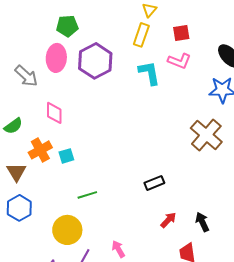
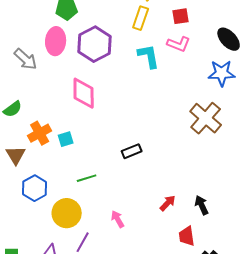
pink diamond: (54, 113) -> (84, 93), moved, size x1.4
black rectangle: (154, 183) -> (132, 151), moved
blue hexagon: (19, 208) -> (35, 188), moved
pink arrow: (118, 249) -> (118, 219), moved

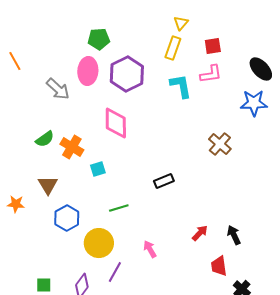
pink L-shape: (179, 44) -> (211, 74), turned -30
brown cross: (206, 118) -> (220, 144), moved, size x0.7
orange cross: (40, 133) -> (72, 147), moved, turned -30

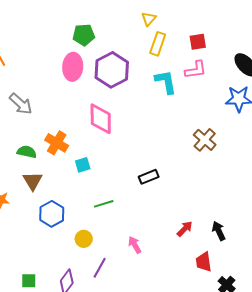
yellow triangle: (181, 23) -> (149, 19), moved
gray arrow: (58, 89) -> (21, 104), moved
green semicircle: (45, 139) -> (27, 152), moved, turned -132
yellow circle: (99, 243) -> (84, 239), size x0.6

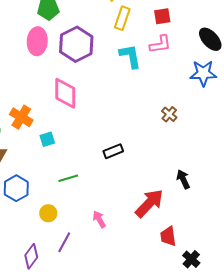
brown cross: (205, 140) -> (169, 114), size x0.7
red arrow: (185, 229) -> (149, 203), size x1.8
black arrow: (219, 231) -> (183, 179), moved

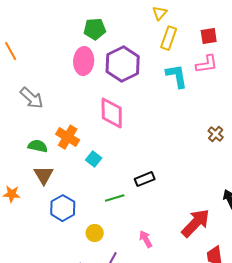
cyan square: (47, 139) -> (94, 159), turned -35
black rectangle: (113, 151) -> (145, 179), moved

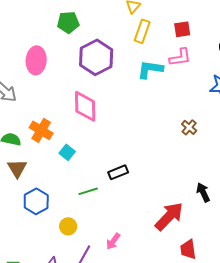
pink ellipse: (84, 61) -> (36, 60), moved
cyan L-shape: (177, 76) -> (150, 69), turned -72
pink arrow: (146, 239) -> (113, 241), moved, turned -114

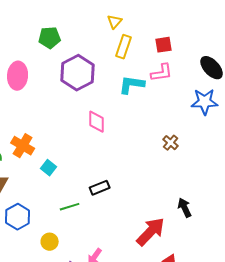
pink diamond: (85, 106) -> (97, 122), moved, size x0.7

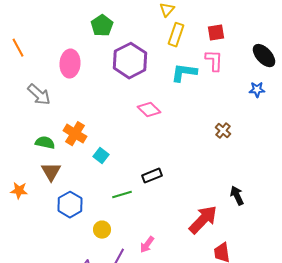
green pentagon: (50, 38) -> (102, 26), turned -30
pink L-shape: (162, 73) -> (214, 61), turned -80
blue star: (205, 102) -> (257, 90), size x0.6
pink diamond: (97, 122) -> (149, 110), turned -45

